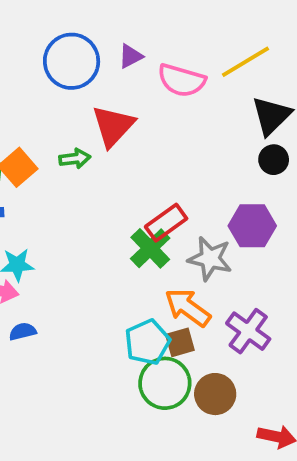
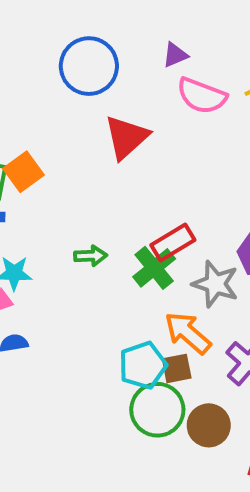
purple triangle: (131, 56) -> (175, 55), moved
green arrow: (75, 159) -> (91, 256), moved

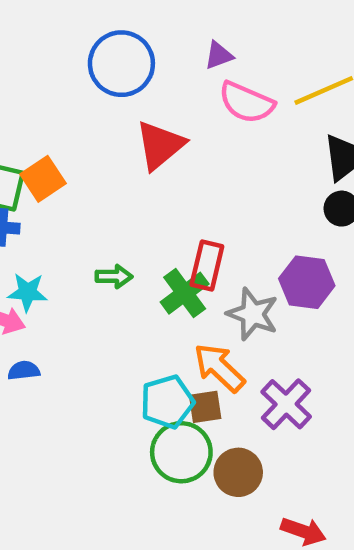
red rectangle: (173, 243) -> (207, 266), turned -48

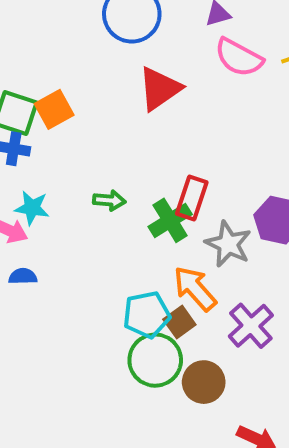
brown square: (205, 407) -> (179, 322), turned -32

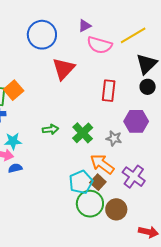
red rectangle: (192, 198) -> (109, 91), moved
gray star: (228, 244) -> (114, 138), size x0.7
blue semicircle: (23, 276) -> (15, 168), moved

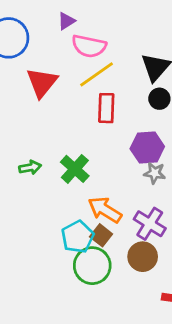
yellow line: (133, 35) -> (97, 74), moved
gray star: (114, 138) -> (155, 173), moved
brown circle: (116, 209) -> (143, 257), moved

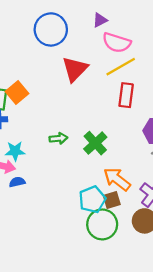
brown square: (101, 235) -> (112, 200), turned 30

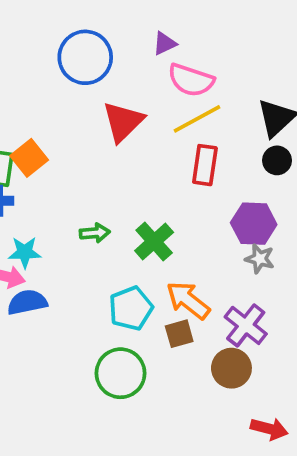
blue semicircle: (17, 182) -> (27, 302), size x1.5
cyan pentagon: (92, 199) -> (131, 308), moved
green circle: (102, 224) -> (121, 373), moved

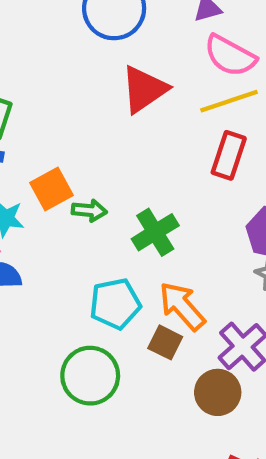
orange square: (29, 158) -> (52, 189), moved
brown square: (179, 334) -> (165, 342), turned 32

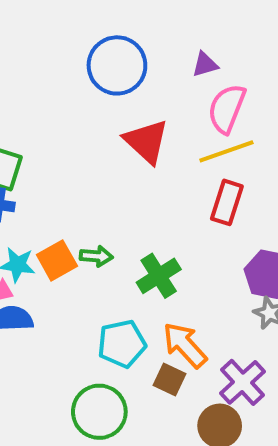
pink semicircle: (230, 56) -> (227, 109), turned 84
red triangle: (144, 89) -> (146, 141), turned -42
orange square: (52, 189) -> (57, 260), moved

